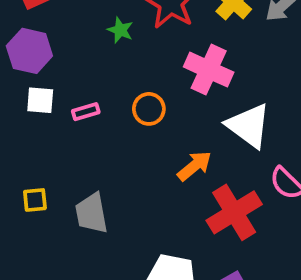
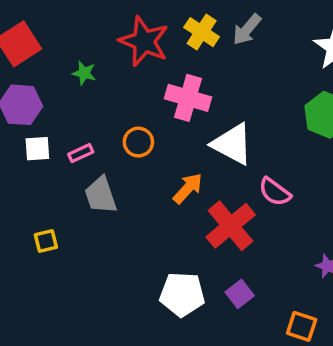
green star: (120, 30) -> (84, 73), moved
gray trapezoid: (92, 213) -> (101, 195), moved

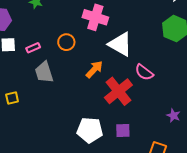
purple square: (240, 294) -> (123, 130), turned 35

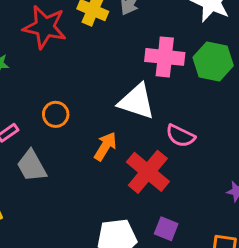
pink cross: (95, 17) -> (165, 57), moved
purple square: (123, 130) -> (166, 229), turned 35

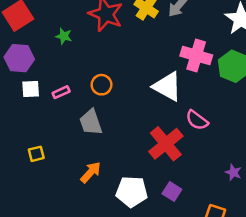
orange arrow: (105, 146) -> (91, 172), moved
gray trapezoid: (32, 166) -> (91, 122), moved

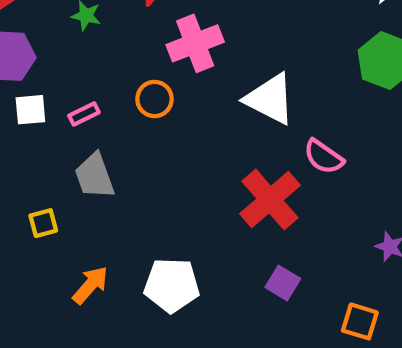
pink cross: (196, 55) -> (195, 43), moved, turned -36
gray trapezoid: (91, 122) -> (95, 176), moved
orange arrow: (91, 172) -> (90, 285), moved
white pentagon: (132, 192) -> (172, 285), moved

